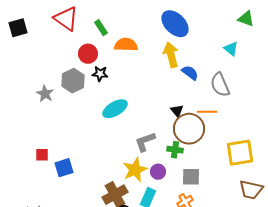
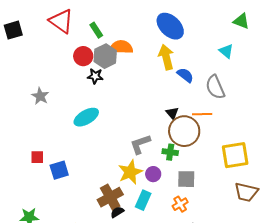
gray hexagon: (73, 81) -> (105, 56), moved
cyan ellipse: (115, 109) -> (86, 117), moved

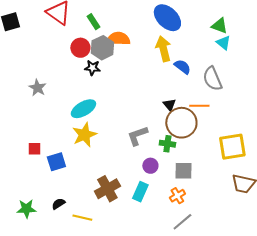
green triangle: (241, 21) -> (219, 26), moved
yellow star: (130, 172) -> (84, 135), moved
black semicircle: (117, 212) -> (58, 204), moved

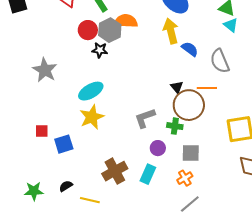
gray star: (37, 88) -> (45, 70), size x1.4

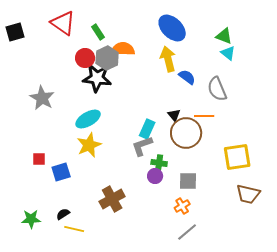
black star: (100, 50) -> (97, 78), size x1.8
green cross: (175, 126) -> (159, 163), moved
cyan rectangle: (148, 174) -> (147, 129), moved
yellow line: (90, 200) -> (74, 229), moved

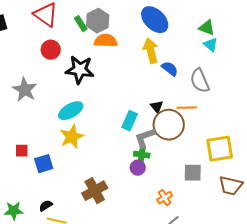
red circle: (85, 58) -> (51, 50), moved
gray hexagon: (107, 58) -> (98, 21), moved
gray L-shape: (142, 146) -> (145, 138), moved
gray square: (188, 181) -> (193, 173), moved

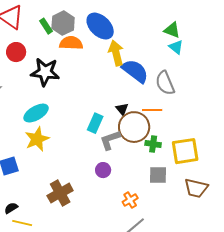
blue ellipse: (155, 20) -> (100, 26), moved
blue semicircle: (170, 69) -> (135, 71), size x1.6
green cross: (142, 155) -> (153, 144), moved

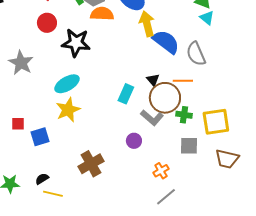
gray L-shape: (110, 140) -> (152, 118), moved, turned -120

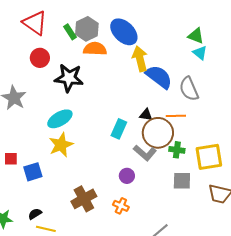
black triangle: (153, 80) -> (146, 115), turned -40
orange cross: (161, 171) -> (121, 206), moved, turned -35

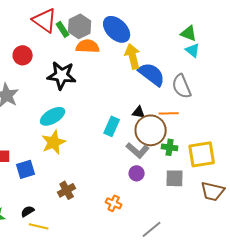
red triangle: (35, 23) -> (45, 20), moved
red circle: (40, 58) -> (23, 55), moved
purple circle: (127, 176) -> (137, 173), moved
brown cross: (84, 199) -> (67, 190), moved, size x0.7

